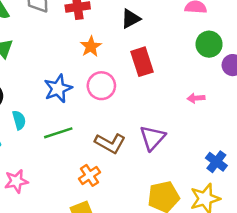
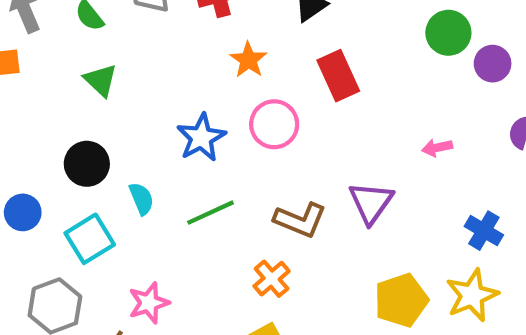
pink arrow: (196, 98) -> (437, 148), moved

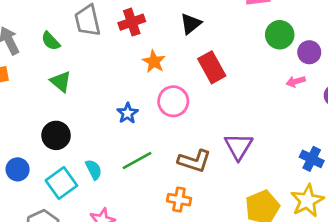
blue star: (201, 138) -> (128, 113), size x0.7
pink arrow: (437, 148) -> (296, 81), moved
cyan semicircle: (141, 199) -> (94, 170), moved
orange cross: (272, 279) -> (179, 200), turned -35

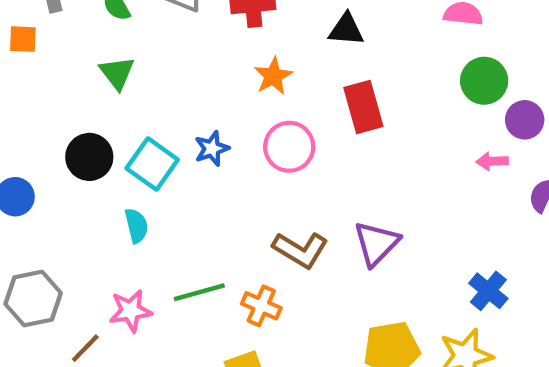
black triangle: (191, 24) -> (346, 30), turned 30
green line: (137, 160) -> (199, 292), moved
cyan square: (61, 183) -> (152, 164), moved, turned -32

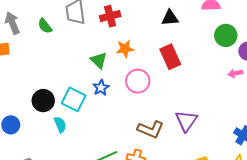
black triangle: (346, 30) -> (170, 18), moved
green triangle: (117, 73) -> (99, 60), moved
orange star: (273, 76) -> (125, 49), turned 30
cyan semicircle: (136, 226) -> (60, 125), moved

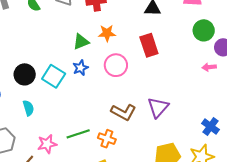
green triangle: (99, 60) -> (81, 42), turned 48
cyan semicircle: (60, 125) -> (28, 108), moved

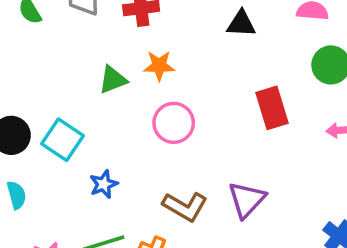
red rectangle: (149, 45) -> (272, 108), moved
blue star: (81, 68) -> (104, 184), moved

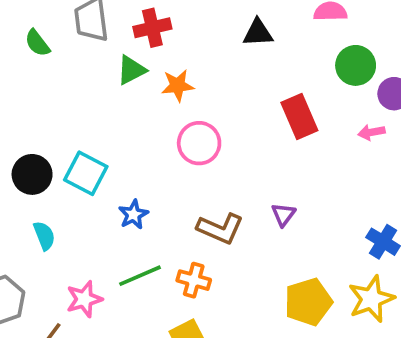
green triangle: (113, 80) -> (131, 70), moved
purple triangle: (247, 200) -> (283, 215), size x0.6

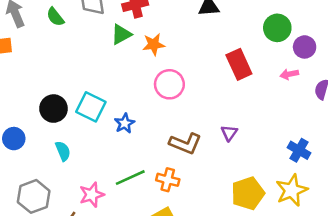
blue star: (133, 215) -> (125, 123), moved

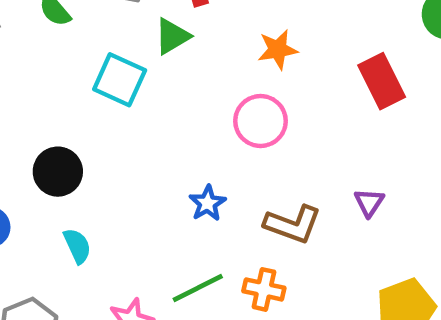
orange star: (154, 44) -> (278, 50), moved
cyan square: (91, 107) -> (120, 80), moved
blue star: (125, 123) -> (207, 203), moved

